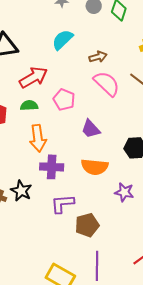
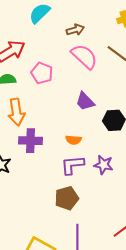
purple trapezoid: (91, 129) -> (85, 101), moved
orange semicircle: (95, 167) -> (74, 140), size x0.6
purple L-shape: (63, 204) -> (72, 165), moved

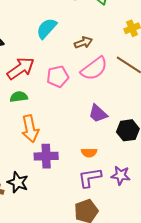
pink semicircle: (84, 56) -> (94, 69), turned 104
pink pentagon: (42, 73) -> (58, 76), moved, turned -30

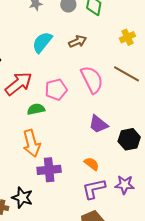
brown arrow: (83, 43) -> (78, 41), moved
pink semicircle: (94, 69) -> (92, 80), turned -76
green semicircle: (19, 97) -> (36, 109), moved
orange semicircle: (89, 153) -> (92, 164), turned -140

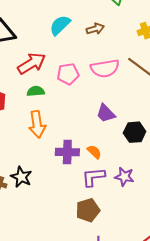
pink semicircle: (92, 80) -> (105, 68), turned 100
green semicircle: (36, 109) -> (36, 91), moved
purple cross: (49, 170) -> (67, 152), moved

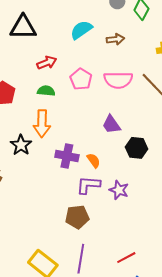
red arrow: (32, 63) -> (47, 63), size x0.7
pink pentagon: (68, 74) -> (81, 79), turned 30
black star: (21, 177) -> (21, 145), moved

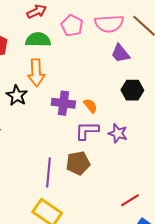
green semicircle: (46, 91) -> (38, 40), size x1.4
purple trapezoid: (111, 124) -> (120, 53), moved
purple line: (81, 259) -> (48, 172), moved

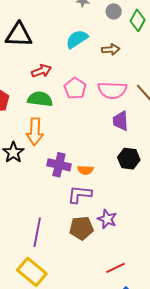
purple trapezoid: (120, 53) -> (121, 121), turned 30
orange semicircle: (90, 106) -> (85, 170), turned 126
purple star: (118, 133) -> (107, 219), moved
brown pentagon: (78, 163) -> (81, 228), moved

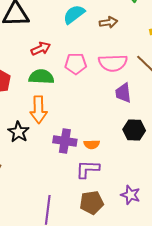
pink pentagon: (75, 88) -> (76, 64), turned -30
purple star: (107, 219) -> (130, 195), moved

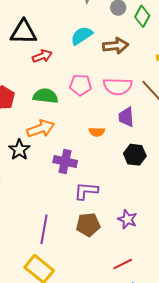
brown arrow: (108, 22) -> (116, 46), size x1.4
red arrow: (41, 49) -> (42, 56), moved
orange arrow: (39, 110) -> (41, 129), turned -112
orange semicircle: (92, 144) -> (97, 132), moved

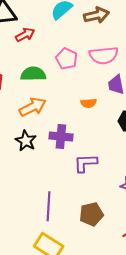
pink pentagon: (80, 85) -> (67, 59), turned 30
black star: (19, 150) -> (26, 141), moved
brown pentagon: (88, 225) -> (91, 214), moved

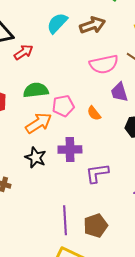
pink pentagon: (67, 59) -> (63, 106), moved, turned -30
orange semicircle: (89, 103) -> (94, 113), turned 63
brown pentagon: (91, 214) -> (96, 226), moved

